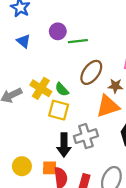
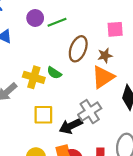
yellow square: (59, 110) -> (43, 115), moved
black arrow: (64, 145) -> (71, 126), turned 80

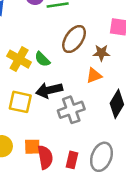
orange triangle: (103, 77) -> (94, 76), size x0.6
black arrow: (71, 126) -> (49, 90), moved

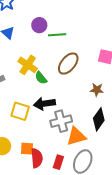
brown star: (101, 53) -> (97, 90), moved
yellow cross: (19, 59) -> (28, 65), moved
orange triangle: (94, 76) -> (76, 136), moved, size x1.5

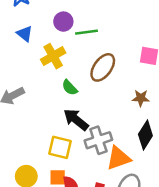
yellow cross: (28, 65) -> (53, 56), moved, turned 30
black arrow: (44, 104) -> (76, 120), turned 50
yellow square: (20, 111) -> (60, 147), moved

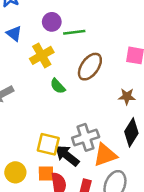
black arrow: (76, 120) -> (67, 156), moved

